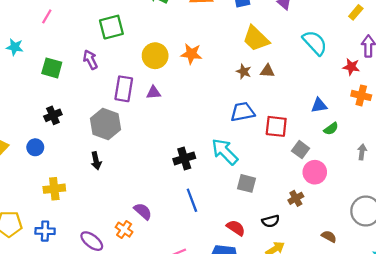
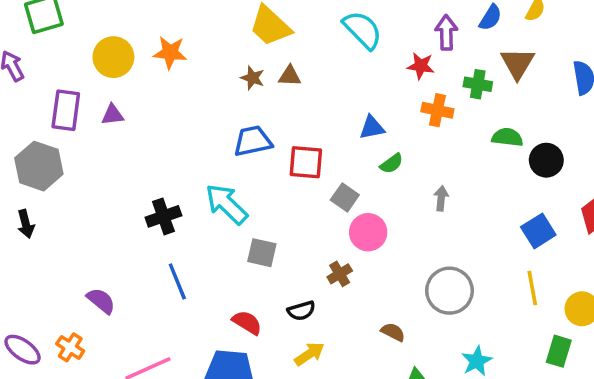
orange cross: (124, 230) -> (70, 347), moved

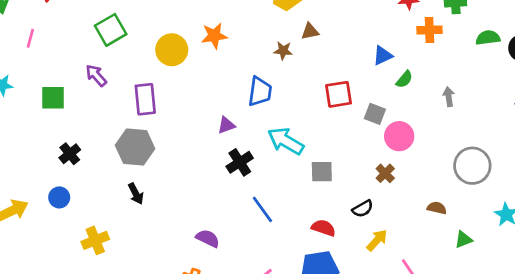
brown star: (253, 78) -> (283, 51), moved
purple triangle: (113, 115) -> (226, 125), moved
blue trapezoid: (253, 141) -> (260, 91), moved, turned 124

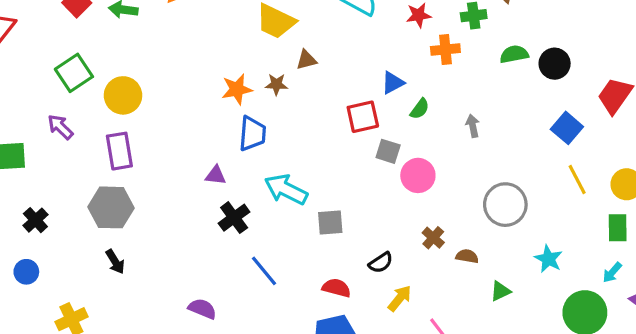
orange star: (214, 36) -> (237, 89), moved
yellow circle: (172, 50) -> (123, 95), moved
red square: (339, 94) -> (363, 117), moved
purple triangle: (226, 125) -> (216, 175), turned 30
brown cross: (385, 173) -> (433, 238), moved

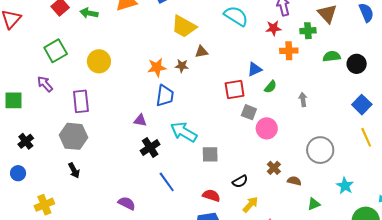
yellow circle: (123, 95) -> (99, 61), moved

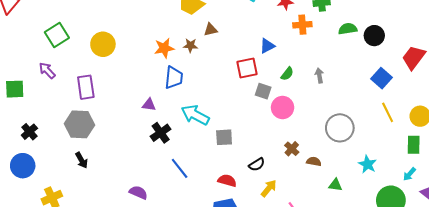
green semicircle: (270, 87) -> (287, 74), moved
blue circle: (18, 173) -> (23, 166), size x1.5
green triangle: (314, 204) -> (335, 185), turned 32

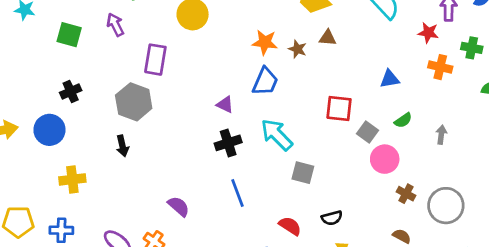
red square: (247, 68) -> (339, 108), moved
brown cross: (292, 149) -> (406, 194), moved, turned -32

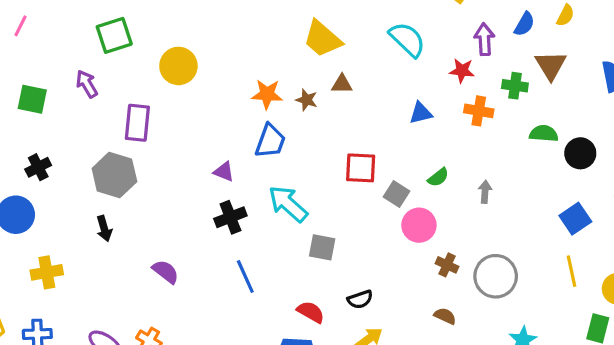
blue triangle: (390, 79) -> (421, 113), moved
purple semicircle: (179, 206) -> (166, 272), moved

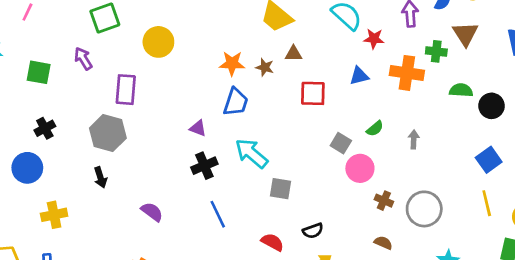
red star: (462, 71) -> (374, 39), moved
orange cross: (479, 111) -> (407, 73), size x1.4
red square: (361, 168) -> (313, 93), moved

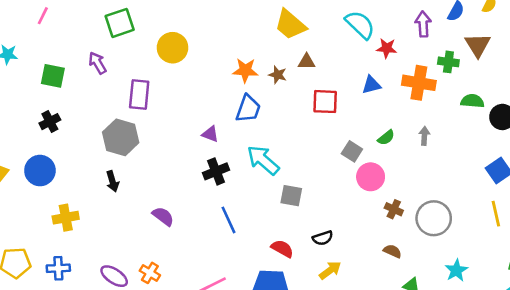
black cross: (45, 128) -> (50, 122), moved
gray arrow: (414, 139) -> (424, 136), moved

